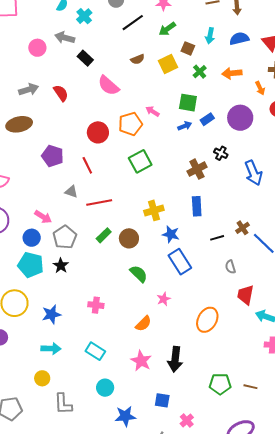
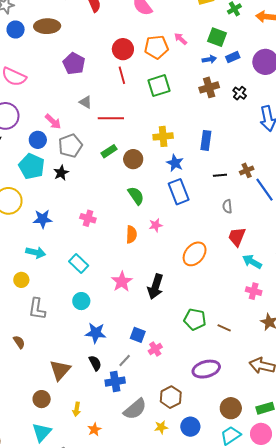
red line: (87, 165) -> (122, 75), moved
brown cross: (197, 169) -> (209, 87), moved
orange semicircle: (143, 324) -> (131, 234), moved, turned -54
blue square: (162, 400) -> (138, 335), moved

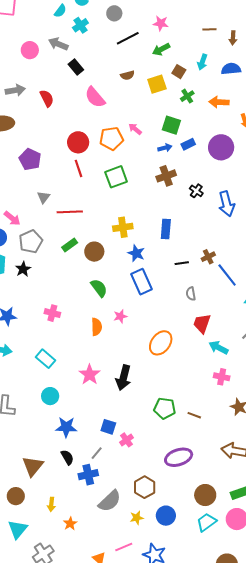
black cross: (240, 93) -> (196, 191), moved
gray triangle: (86, 102) -> (44, 197), turned 40

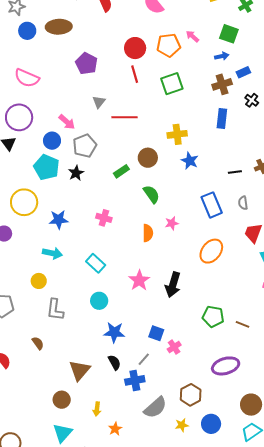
blue rectangle: (188, 144) -> (243, 72), moved
blue rectangle: (166, 229) -> (222, 118), moved
green rectangle: (70, 245) -> (121, 171), moved
blue rectangle: (141, 282) -> (212, 205), moved

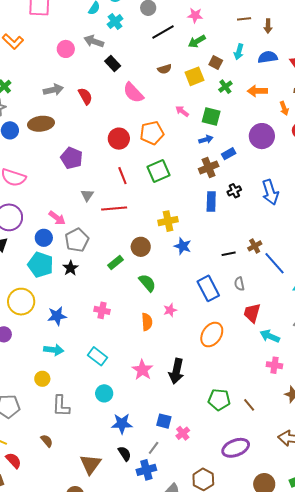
pink arrow: (192, 36) -> (182, 111), moved
red line: (135, 74) -> (122, 176), moved
black cross: (252, 100) -> (234, 191), moved, turned 32
brown line: (243, 324) -> (249, 405), turned 32

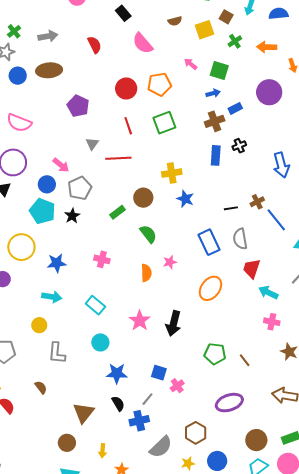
gray arrow: (53, 90) -> (48, 36), moved
blue arrow: (270, 192) -> (281, 165), moved
gray semicircle: (239, 284) -> (240, 239), size x1.5

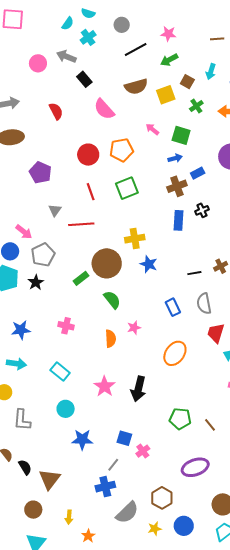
brown semicircle: (175, 21) -> (136, 86), size x1.6
brown circle: (143, 198) -> (107, 263), size x1.5
blue rectangle: (209, 242) -> (173, 307), size x0.7
black semicircle: (118, 404) -> (25, 467), moved

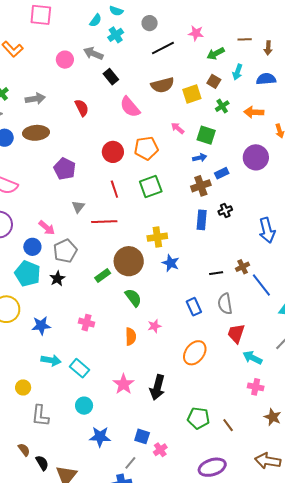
green arrow: (169, 60) -> (216, 54), moved
cyan arrow: (16, 364) -> (51, 360), moved

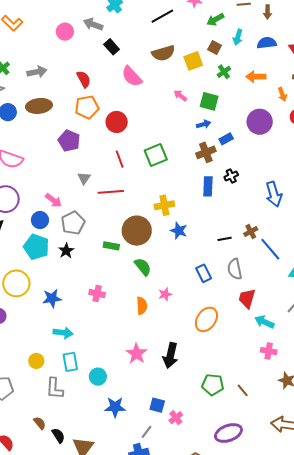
orange pentagon: (146, 148) -> (87, 107), moved
green rectangle: (103, 276) -> (111, 246), turned 49
cyan rectangle: (79, 368) -> (70, 362), moved, turned 42

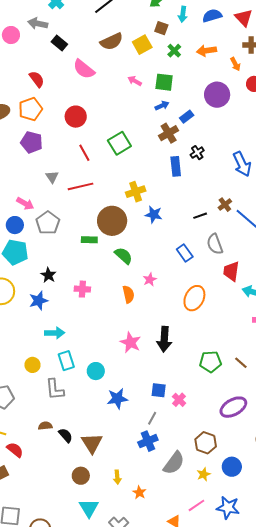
orange pentagon: (87, 107) -> (30, 109), moved
black star: (66, 251) -> (48, 275), moved
brown semicircle: (40, 423) -> (45, 426), turned -48

